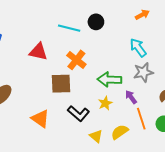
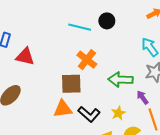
red triangle: (38, 52) -> (25, 57), moved
yellow star: (105, 103) -> (118, 113), moved
orange triangle: (40, 119) -> (63, 109), moved, turned -42

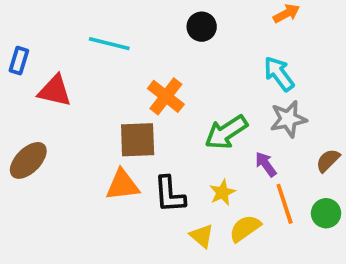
cyan line: (80, 27) -> (109, 44), moved
green arrow: (120, 80) -> (226, 132), turned -35
black L-shape: (89, 114) -> (170, 194), turned 45

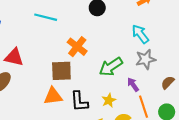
red triangle: (55, 91) -> (14, 57), moved

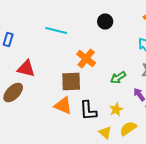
green arrow: (111, 67) -> (118, 78), size x0.7
orange triangle: (53, 96) -> (63, 106), turned 30

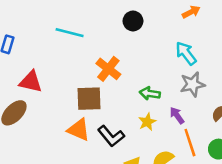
green arrow: (118, 78) -> (150, 93), turned 42
black L-shape: (88, 110) -> (111, 136), turned -35
yellow star: (116, 110) -> (147, 122), moved

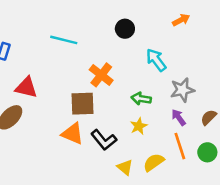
cyan arrow: (186, 53) -> (156, 60), moved
purple arrow: (177, 115) -> (179, 117), moved

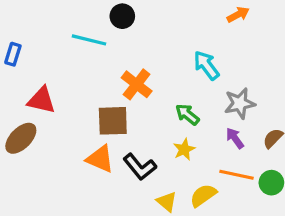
black circle: (125, 29) -> (122, 16), moved
green arrow: (141, 99) -> (187, 114), turned 30
orange line: (180, 146) -> (236, 175), turned -60

